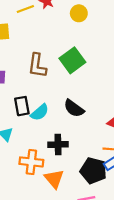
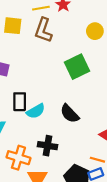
yellow circle: (79, 13) -> (95, 31), moved
brown L-shape: (37, 66) -> (43, 30), moved

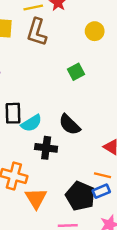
green square: (77, 67) -> (76, 72), size x0.6
black cross: (47, 146) -> (46, 148), moved

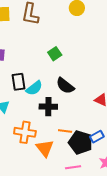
green square: (76, 72) -> (55, 54), moved
orange line: (103, 175) -> (65, 131), moved

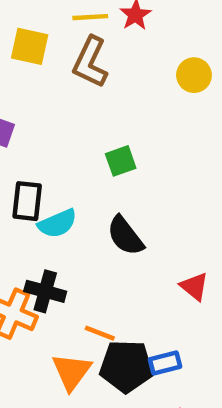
black cross: (48, 107) -> (45, 291), moved
black pentagon: (80, 142) -> (126, 366), turned -30
orange triangle: (45, 148) -> (72, 372), moved

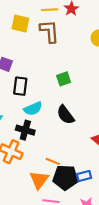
brown L-shape: (90, 62) -> (49, 31), turned 150
black rectangle: (27, 201) -> (20, 86), moved
black cross: (45, 291) -> (25, 130), moved

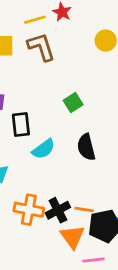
black semicircle: (65, 115) -> (86, 147), turned 36
black cross: (25, 130) -> (58, 210), moved, turned -30

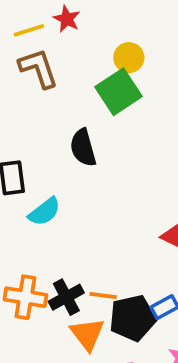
green square: (73, 103) -> (118, 92), moved, size x1.6
black semicircle: (86, 147) -> (83, 148), moved

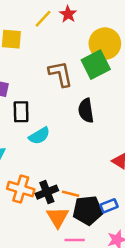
yellow line: (29, 30) -> (43, 19), turned -36
yellow circle: (129, 58) -> (105, 44), size x1.6
brown L-shape: (38, 68) -> (61, 74), moved
black semicircle: (83, 148) -> (86, 111), moved

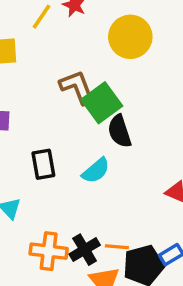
green square: (96, 65) -> (102, 103), moved
black rectangle: (21, 112) -> (43, 164), moved
cyan semicircle: (39, 136) -> (96, 171), moved

